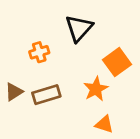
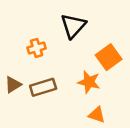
orange star: (96, 89) -> (89, 82), turned -30

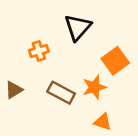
orange star: (89, 82) -> (94, 87), turned -30
brown rectangle: (43, 87) -> (61, 93), moved, turned 45

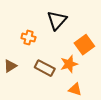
orange cross: (39, 51) -> (28, 38), turned 32

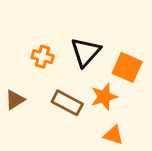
black triangle: (57, 20) -> (86, 52), moved
orange square: (84, 45) -> (127, 67), turned -30

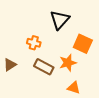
black triangle: (86, 52) -> (60, 20), moved
orange cross: (43, 57) -> (34, 43), moved

